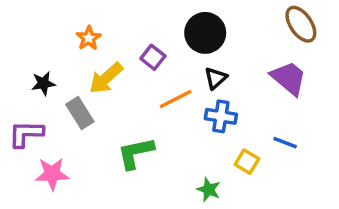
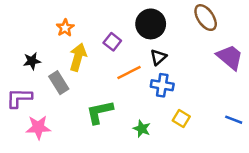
brown ellipse: (301, 24) -> (206, 18), moved
yellow arrow: (106, 78) -> (78, 57), turned 148
purple trapezoid: (289, 78) -> (230, 57), moved
blue line: (285, 143) -> (234, 120), moved
green star: (209, 190) -> (142, 129), moved

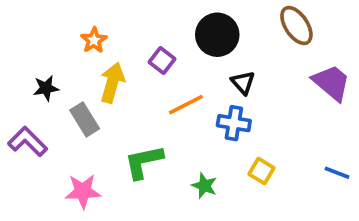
black triangle: (158, 57) -> (243, 83), moved, turned -30
purple L-shape: (19, 98) -> (28, 142), turned 44
pink star: (38, 127) -> (83, 191), moved

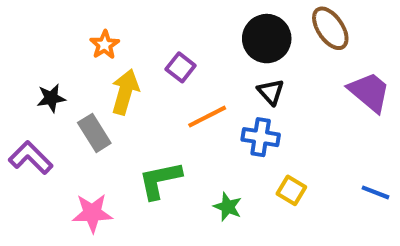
black circle: (217, 35) -> (267, 39), moved

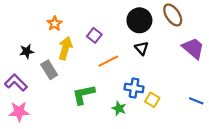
blue cross: (261, 137) -> (134, 88), moved
pink star: (92, 213) -> (19, 112), moved

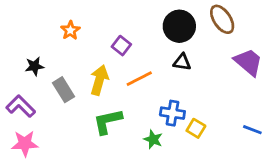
yellow arrow: (65, 48) -> (99, 80), moved
black triangle: (142, 48) -> (182, 62), turned -40

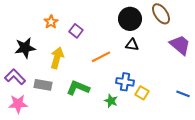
purple square: (121, 46) -> (76, 31), moved
black star: (34, 66) -> (25, 48), size x1.5
yellow arrow: (99, 80) -> (57, 58), moved
gray rectangle: (63, 90) -> (43, 85), moved, turned -48
green L-shape: (108, 121) -> (78, 88), turned 35

